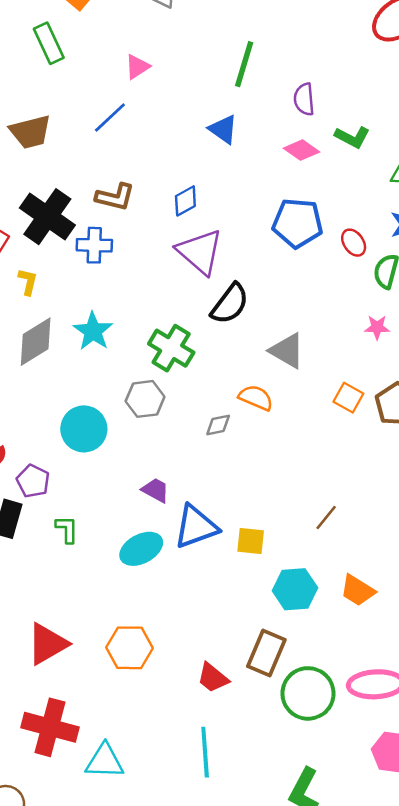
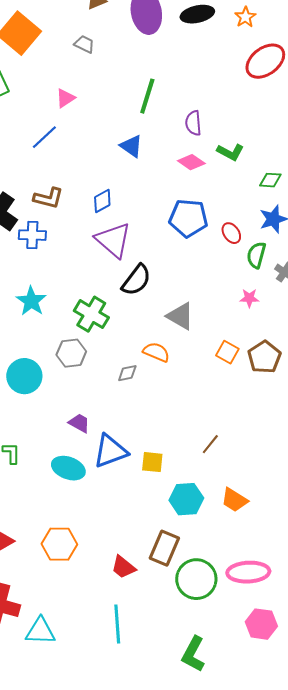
cyan ellipse: (141, 549) -> (68, 468), turned 48

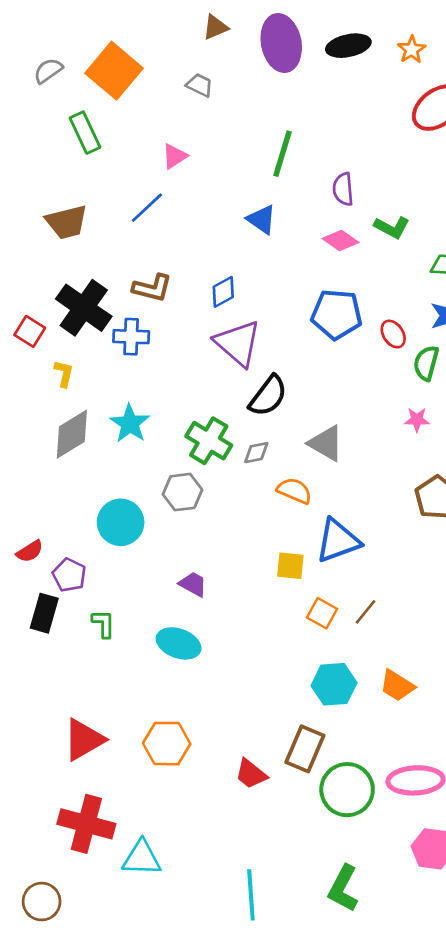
orange square: (227, 352) -> (322, 613), moved
gray diamond: (127, 373) -> (256, 453), moved
blue triangle: (110, 451) -> (338, 541), moved
yellow square: (152, 462) -> (290, 566), moved
cyan line: (117, 624) -> (251, 895), moved

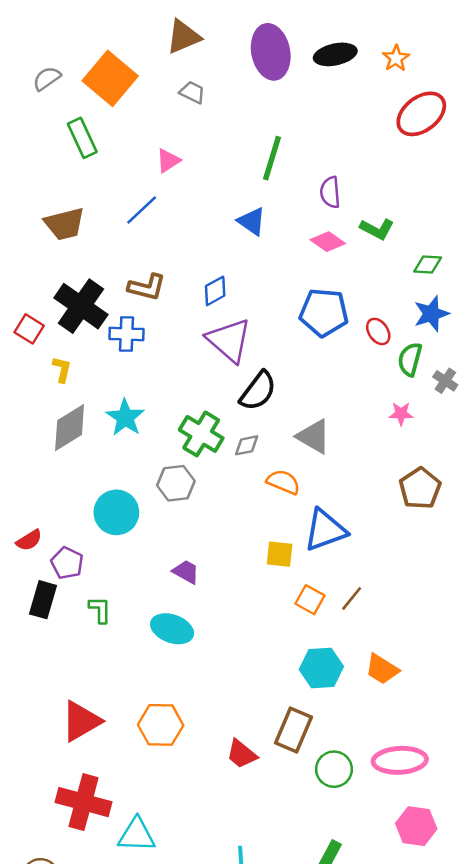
brown triangle: (215, 27) -> (183, 37), moved, size x1.4
green circle: (347, 790) -> (334, 769), size x0.7

